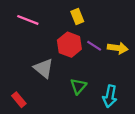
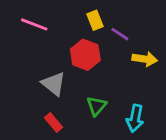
purple line: (94, 46) -> (120, 34), moved
red rectangle: (19, 100) -> (54, 122), moved

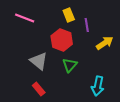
purple line: (120, 34) -> (87, 25), turned 48
yellow arrow: (145, 59) -> (105, 43), turned -42
green triangle: (96, 106) -> (70, 65), moved

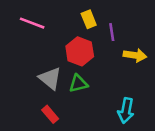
yellow arrow: (105, 43) -> (135, 55), turned 42
green triangle: (70, 65) -> (78, 83), moved, turned 35

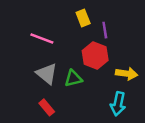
pink line: (32, 23) -> (42, 39), moved
red hexagon: (80, 51) -> (95, 55), moved
yellow arrow: (135, 55) -> (127, 74), moved

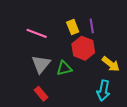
yellow rectangle: (83, 18) -> (73, 27), moved
gray triangle: (47, 74) -> (41, 64), turned 30
yellow arrow: (127, 74) -> (111, 64), turned 30

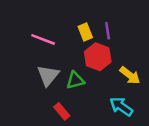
cyan arrow: (103, 91) -> (121, 106), turned 114
red rectangle: (41, 94) -> (62, 111), moved

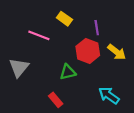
yellow rectangle: (85, 32) -> (64, 19), moved, turned -32
gray triangle: (48, 75) -> (19, 68), moved
yellow arrow: (130, 75) -> (117, 52), moved

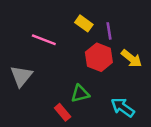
yellow rectangle: (64, 19) -> (84, 23), moved
green triangle: (68, 72) -> (80, 94), moved

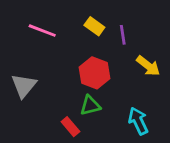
pink line: (44, 40) -> (42, 31), moved
red hexagon: (99, 57) -> (94, 73), moved
cyan arrow: (123, 107) -> (138, 121), turned 30

